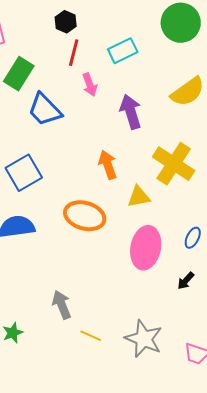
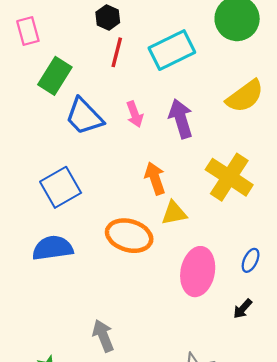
cyan rectangle: (123, 51) -> (172, 50), size x1.4
pink arrow: (90, 85) -> (135, 114), moved
yellow triangle: (139, 197) -> (174, 213), moved

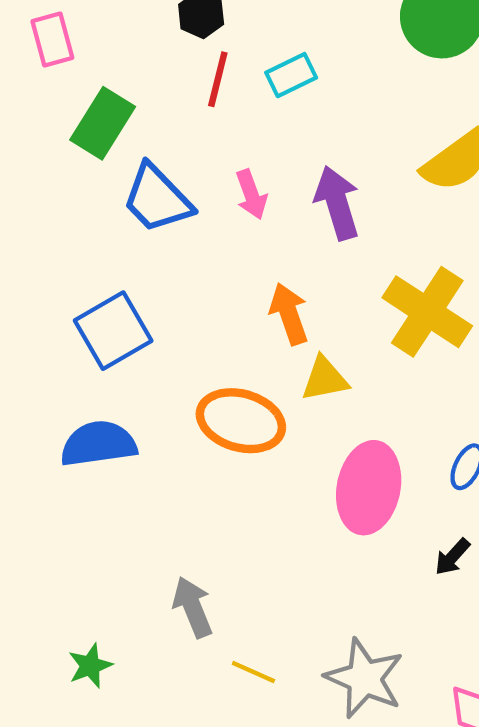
cyan rectangle: (172, 50) -> (291, 75), moved, size x0.6

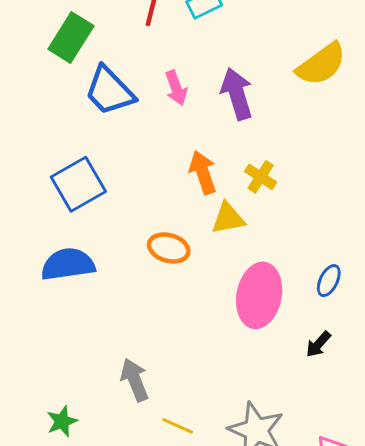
yellow cross: (427, 312) -> (261, 177), moved, size x0.5
orange ellipse: (241, 421) -> (169, 248), size x0.7

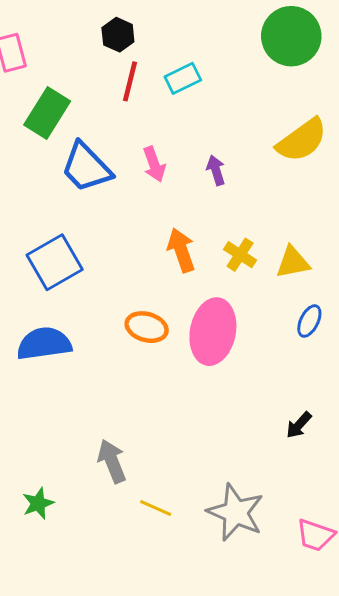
purple arrow: (237, 94) -> (216, 170), size x0.6
yellow triangle: (228, 218) -> (293, 262), moved
blue ellipse: (329, 281) -> (309, 321), moved
pink ellipse: (259, 295) -> (213, 332), moved

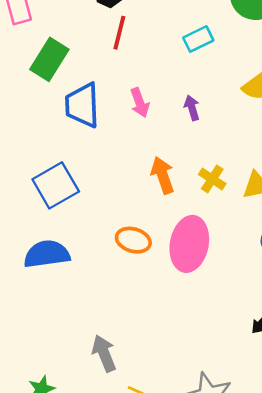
cyan rectangle: (183, 78) -> (198, 39), moved
blue trapezoid: (86, 167) -> (82, 105), turned 42

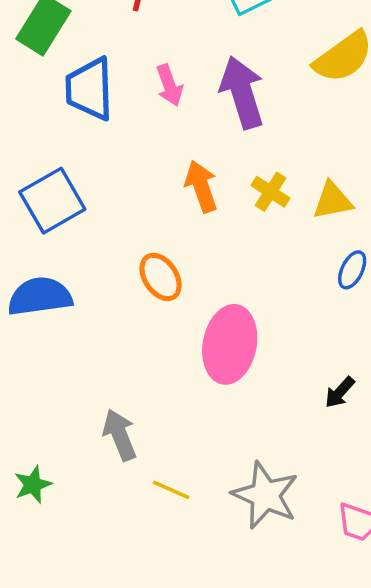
purple arrow: (192, 108) -> (242, 92), size x2.0
orange ellipse: (133, 240) -> (161, 277), turned 40
pink ellipse: (189, 244) -> (230, 344), moved

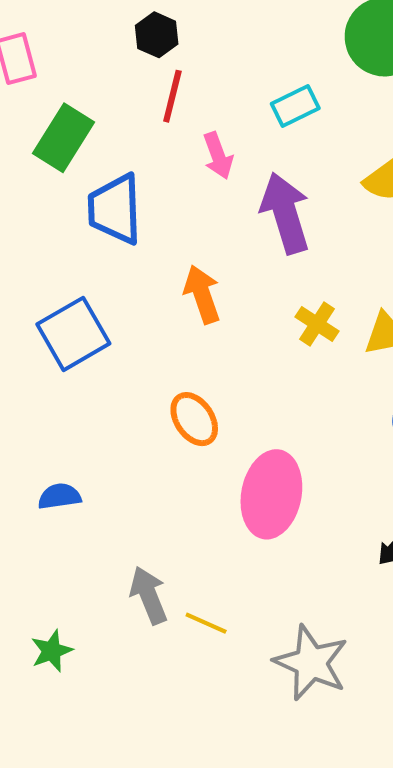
pink arrow: (169, 85) -> (218, 156), moved
orange arrow: (201, 186) -> (202, 294), moved
blue semicircle: (40, 296) -> (60, 496), moved, size x0.6
yellow line: (171, 490) -> (206, 623), moved

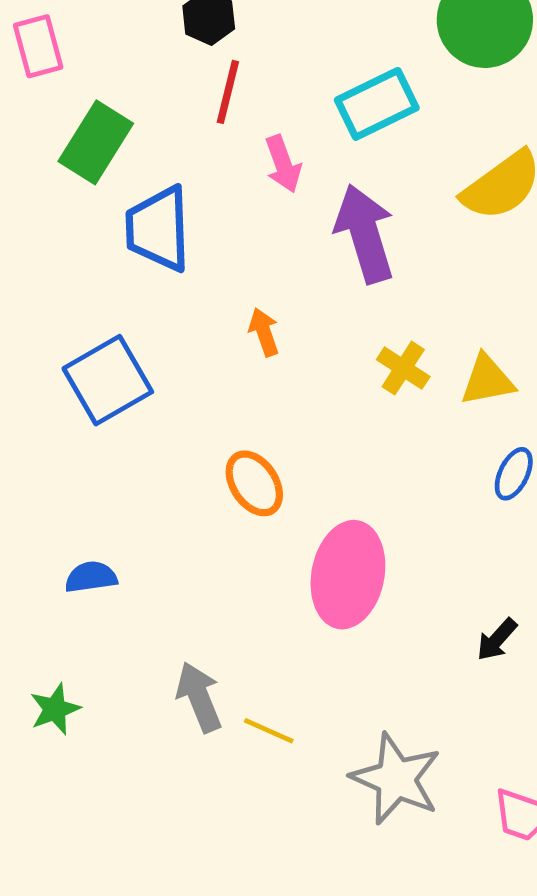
cyan rectangle: (295, 106) -> (377, 104), size x1.4
orange arrow: (202, 294) -> (264, 332), size x0.7
green star: (52, 651) -> (55, 709), moved

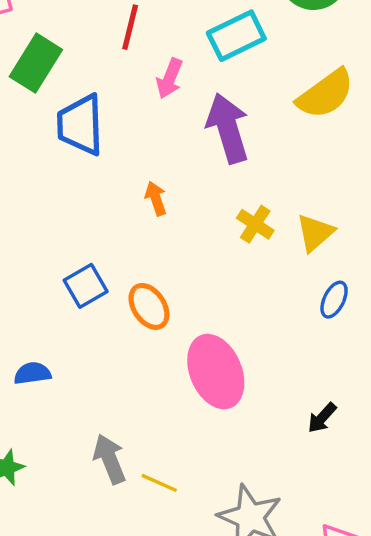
pink arrow: (283, 164) -> (170, 79), turned 42
blue square: (108, 380) -> (86, 286), moved, size x0.7
yellow triangle: (487, 380) -> (315, 233), turned -30
pink ellipse: (348, 575) -> (216, 372), turned -34

